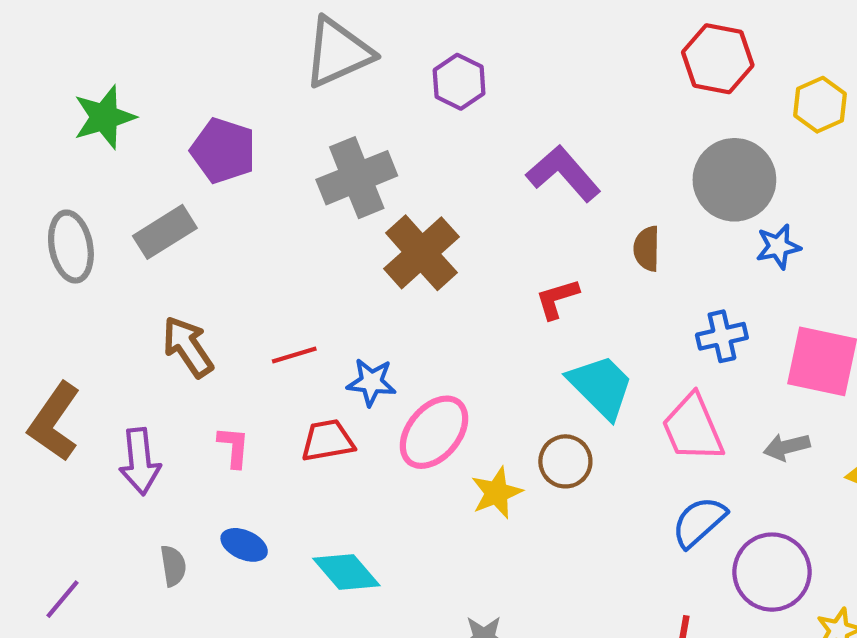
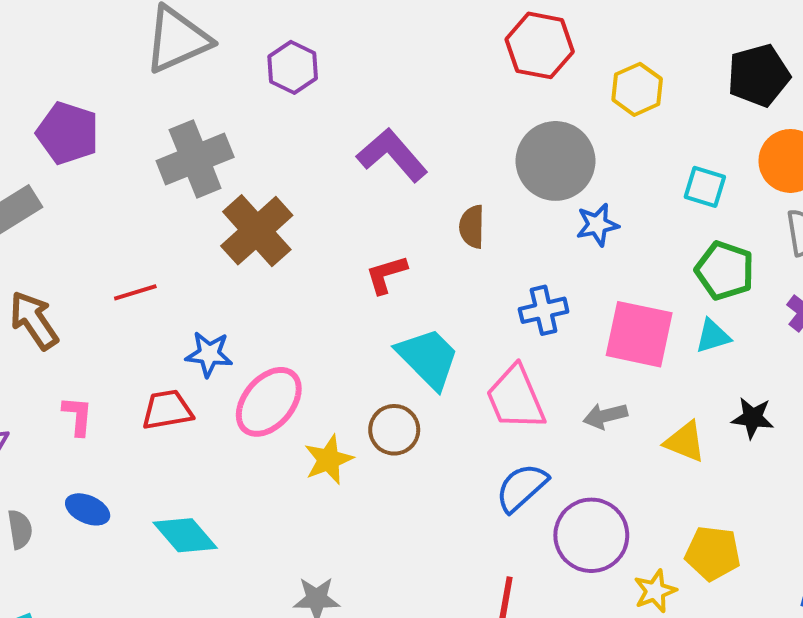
red line: (294, 355) -> (135, 292), moved

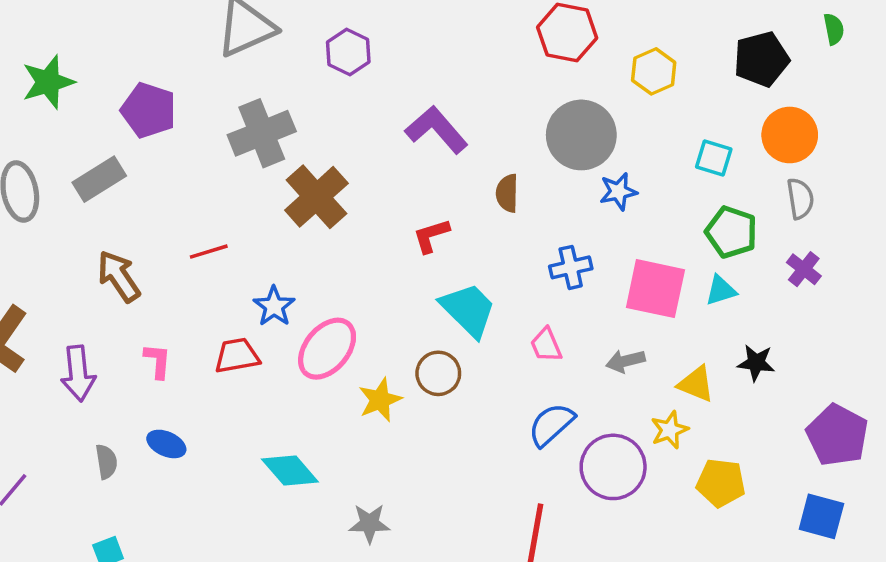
blue star: (209, 354) -> (274, 306), turned 30
pink trapezoid: (516, 398) -> (546, 345), size x0.6
cyan diamond: (185, 535) -> (290, 470), moved
yellow star: (655, 591) -> (670, 430), moved

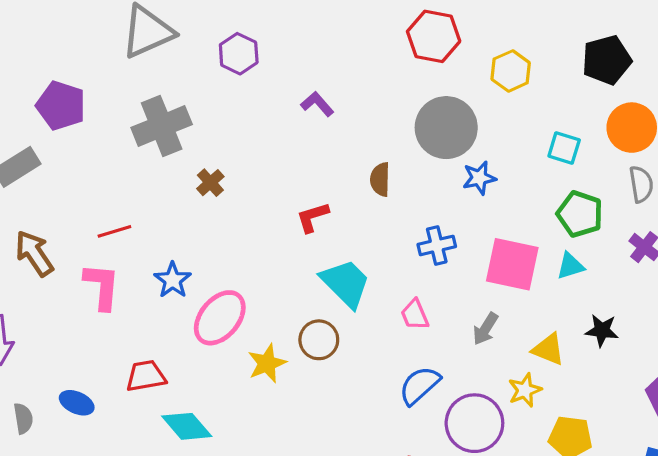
purple L-shape: (437, 130) -> (317, 104), moved, size x0.6
brown cross: (316, 197) -> (210, 183), size x0.5
red trapezoid: (237, 356) -> (146, 376), moved
pink L-shape: (158, 361) -> (102, 286), moved, size x1.5
gray arrow: (625, 361) -> (485, 329), turned -44

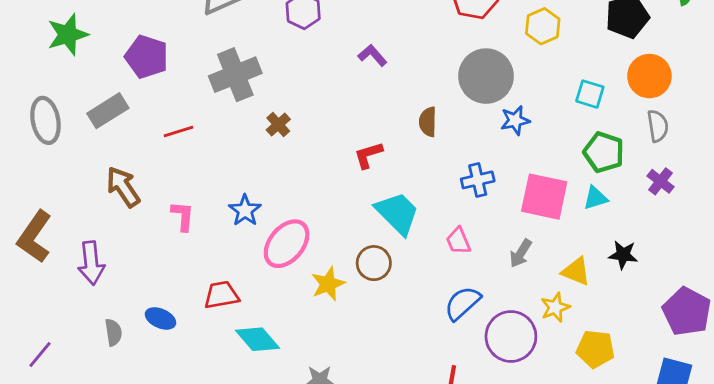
red line: (114, 231) -> (179, 131), moved
pink L-shape: (102, 286) -> (183, 216), size x0.7

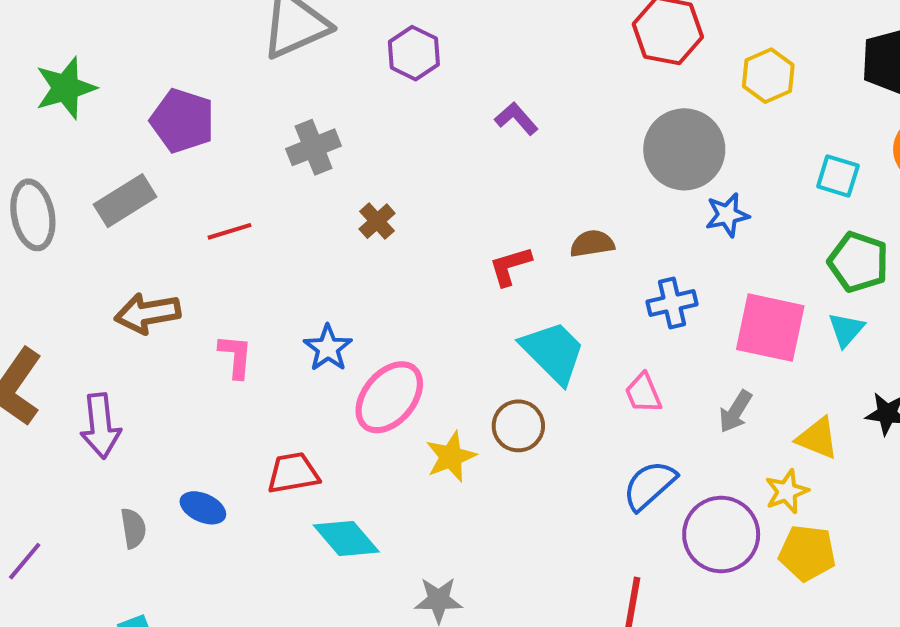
gray cross: (235, 75) -> (314, 147), size x0.7
brown semicircle: (428, 122) -> (592, 244), moved, turned 80
brown arrow: (123, 187) -> (148, 313), turned -66
cyan triangle: (595, 198) -> (846, 330), turned -32
yellow pentagon: (595, 349) -> (807, 553), moved

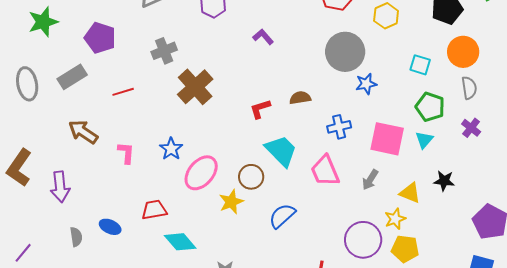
brown cross: (377, 221) -> (195, 87), size x2.0
brown arrow: (148, 313) -> (83, 132), turned 44
pink trapezoid: (643, 393) -> (325, 171), size x1.6
brown circle: (518, 426) -> (251, 177), moved
blue semicircle: (649, 485) -> (282, 216), moved

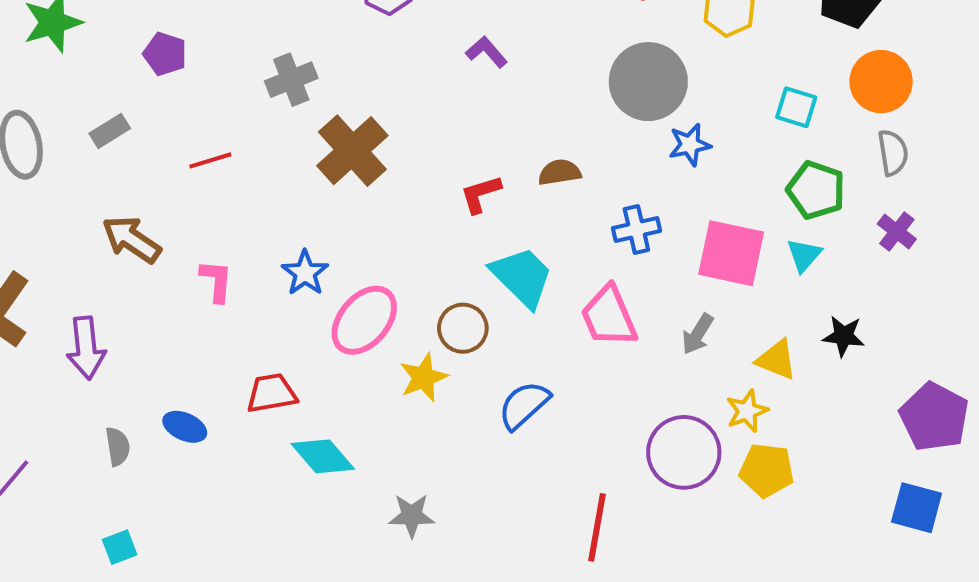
purple pentagon: (100, 38) -> (165, 54), size x0.7
gray rectangle: (72, 77) -> (110, 131), size x0.7

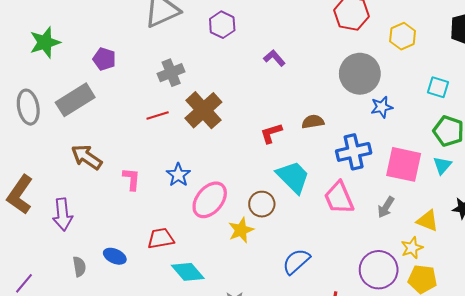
gray rectangle: (110, 131) -> (75, 100), size x1.8
red line: (210, 160) -> (158, 115), moved
blue cross: (636, 230) -> (354, 152), size x1.4
blue semicircle: (524, 405) -> (296, 261), moved

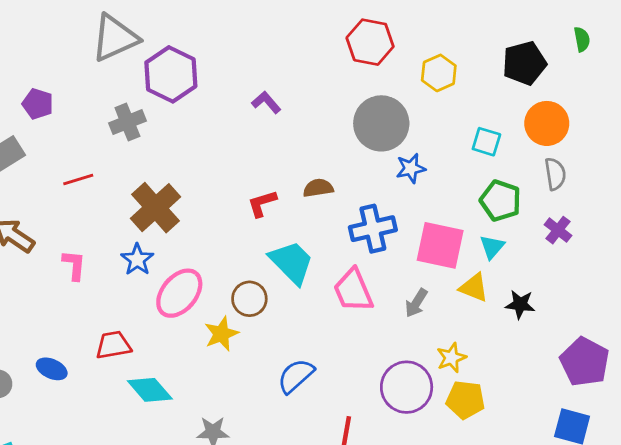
purple hexagon: (222, 25) -> (171, 74), moved, size x1.5
brown cross: (203, 110) -> (155, 208), moved
red line: (158, 115) -> (78, 180), moved
yellow triangle: (428, 221) -> (474, 288), moved

